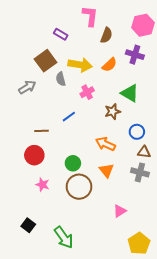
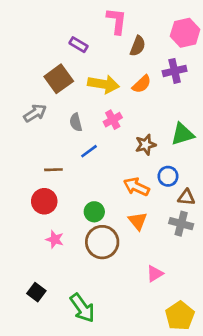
purple cross: (135, 55) -> (175, 71), turned -30
gray semicircle: (61, 79) -> (76, 122), moved
green triangle: (130, 93) -> (182, 134), moved, turned -48
blue circle: (137, 132) -> (168, 176), moved

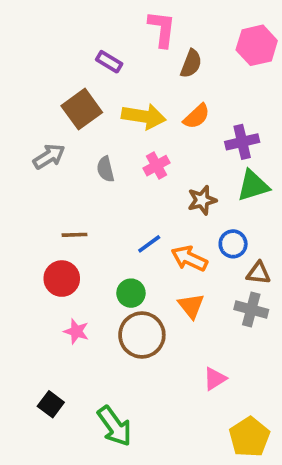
purple cross: (175, 71) -> (242, 142), moved
blue line: (89, 151) -> (149, 244), moved

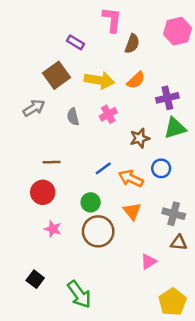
brown triangle: (259, 273) -> (179, 243), moved

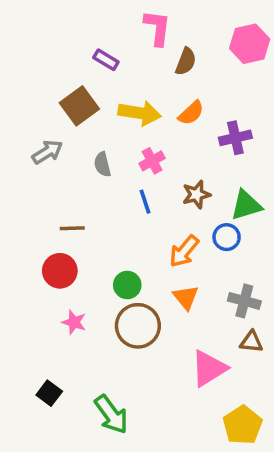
green triangle: (175, 128) -> (246, 205), moved
blue line: (103, 168) -> (145, 202), moved, turned -72
orange arrow: (131, 178) -> (184, 251), turned -75
pink triangle: (149, 262) -> (209, 368), size x1.6

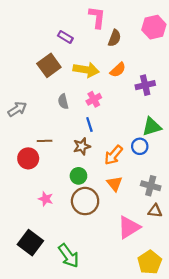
gray arrow: (47, 152) -> (17, 109), moved
brown star: (196, 195) -> (82, 146), moved
red circle: (60, 271) -> (28, 158), moved
black square: (49, 393) -> (30, 243), size x1.6

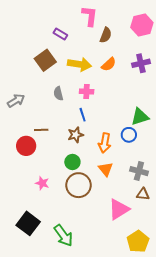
purple cross: (145, 85) -> (141, 63), moved
pink cross: (94, 99) -> (87, 91), turned 32
orange arrow: (113, 155) -> (105, 143), turned -30

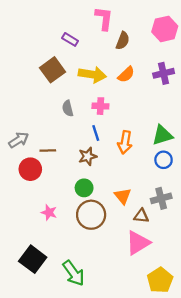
gray arrow: (16, 101) -> (19, 140), moved
blue circle: (129, 135) -> (164, 160), moved
orange arrow: (105, 143) -> (125, 142), moved
gray cross: (139, 171) -> (161, 198), turned -30
brown triangle: (143, 194) -> (141, 216), moved

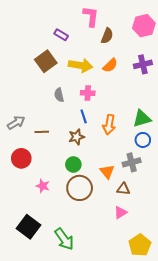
red circle: (30, 169) -> (21, 158), moved
gray cross: (161, 198) -> (132, 162), moved
pink triangle: (138, 243) -> (120, 212), size x0.6

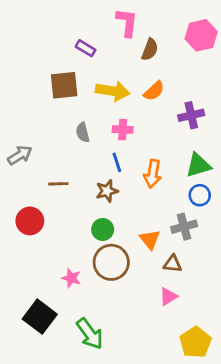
brown square: (46, 61) -> (64, 85), turned 30
purple cross: (143, 64) -> (191, 115), moved
gray arrow: (16, 123) -> (20, 155), moved
pink star: (43, 186) -> (71, 278), moved

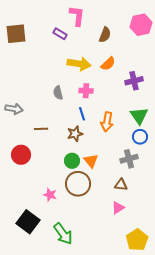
pink L-shape: (127, 22) -> (77, 16), moved
brown square: (64, 85) -> (16, 34), moved
gray arrow: (20, 155) -> (14, 109), turned 42
green triangle: (198, 165) -> (139, 116), turned -48
orange triangle: (150, 239) -> (91, 161), moved

